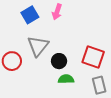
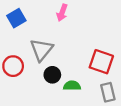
blue square: (30, 15) -> (16, 18), moved
black circle: (59, 61) -> (52, 75), moved

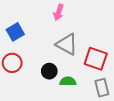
blue square: (16, 18) -> (15, 32), moved
gray triangle: (41, 50) -> (67, 44), moved, turned -40

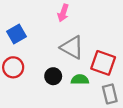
green semicircle: (68, 81) -> (80, 80), moved

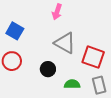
blue square: (17, 34) -> (15, 31), turned -30
green semicircle: (80, 80) -> (72, 84), moved

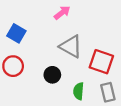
pink arrow: (57, 12) -> (62, 13), turned -147
green semicircle: (72, 84) -> (78, 91), turned -84

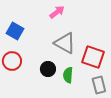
green semicircle: (78, 91) -> (68, 75), moved

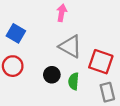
pink arrow: (57, 12) -> (62, 13), turned -42

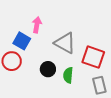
pink arrow: (62, 13) -> (37, 25), moved
blue square: (16, 33) -> (22, 41), moved

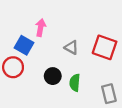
gray triangle: (65, 43) -> (71, 47), size x0.6
red square: (93, 57) -> (105, 47), moved

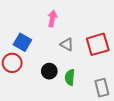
pink arrow: (41, 28) -> (52, 19), moved
red square: (105, 47) -> (98, 44), turned -35

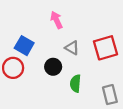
pink arrow: (52, 19) -> (56, 20), turned -35
black circle: (49, 71) -> (53, 67), moved

